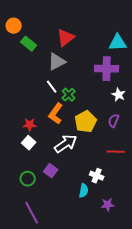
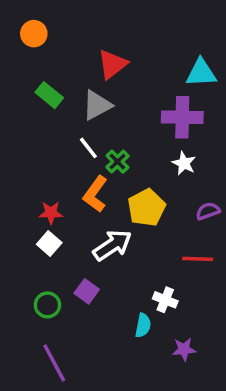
orange circle: (14, 26) -> (34, 34), moved
green rectangle: (29, 44) -> (49, 95), moved
white star: (119, 95) -> (184, 163), moved
purple semicircle: (114, 121) -> (208, 211), moved, turned 48

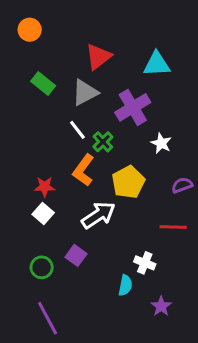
cyan triangle: (201, 73) -> (157, 64), moved
purple cross: (182, 117) -> (133, 107), moved, turned -32
purple star: (184, 349) -> (161, 306), turned -30

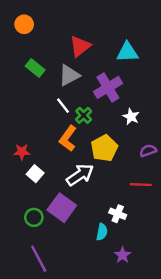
red star: (45, 187) -> (22, 152), moved
purple square: (76, 255) -> (62, 208), size x1.6
purple star: (161, 306) -> (123, 255), moved

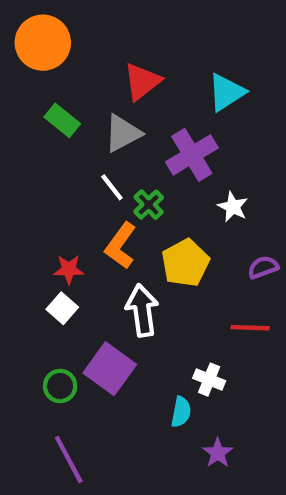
orange circle: (24, 24) -> (43, 43), size x1.6
cyan triangle: (127, 52) -> (226, 92), turned -30
red star: (22, 152) -> (69, 269), moved
white arrow: (80, 175) -> (142, 310), turned -64

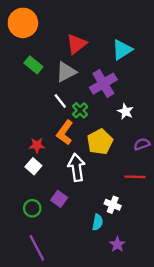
purple square: (110, 369) -> (59, 199), size x0.6

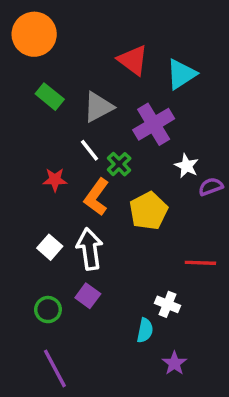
red triangle: (77, 44) -> (133, 60), moved, turned -45
purple semicircle: (142, 144) -> (211, 187), moved
red star: (37, 145) -> (55, 180), moved
white arrow: (77, 167) -> (90, 249), moved

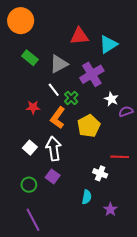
red triangle: (133, 60) -> (79, 36), turned -42
white cross: (167, 304) -> (100, 173), moved
purple star: (174, 363) -> (110, 209), moved

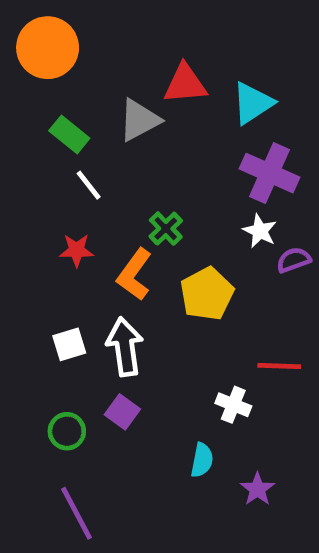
gray triangle: (59, 64) -> (139, 120), moved
purple cross: (92, 74) -> (270, 173), moved, turned -35
white line: (54, 90) -> (89, 185), moved
white square: (30, 148) -> (69, 344), turned 32

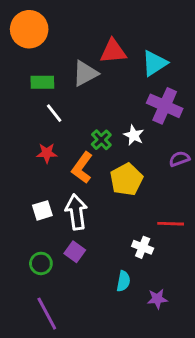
green rectangle: (69, 134) -> (42, 82), turned -40
white star: (260, 231) -> (134, 135), moved
purple star: (257, 489) -> (157, 299), turned 30

